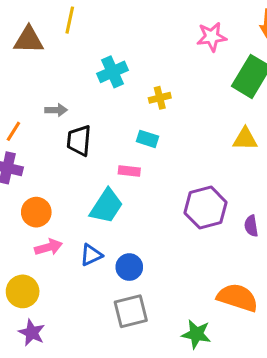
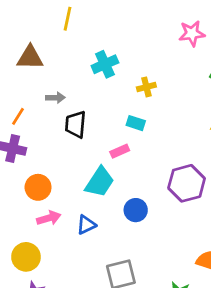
brown triangle: (29, 40) -> (30, 58), moved
pink rectangle: (129, 171) -> (120, 151), turned -30
blue circle: (129, 267) -> (136, 210), moved

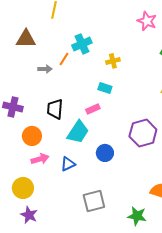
pink star: (192, 33) -> (147, 21), turned 30
orange line: (18, 116) -> (64, 59), moved
black trapezoid: (75, 124) -> (55, 109), moved

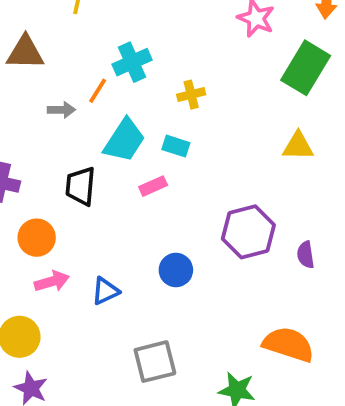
cyan trapezoid: (78, 132) -> (124, 140), moved

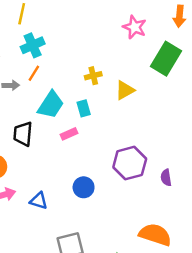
cyan cross: (132, 62) -> (33, 45), moved
cyan rectangle: (176, 146) -> (84, 108), turned 56
yellow triangle: (298, 146) -> (125, 90), moved, turned -30
blue triangle: (105, 291) -> (39, 201), turned 42

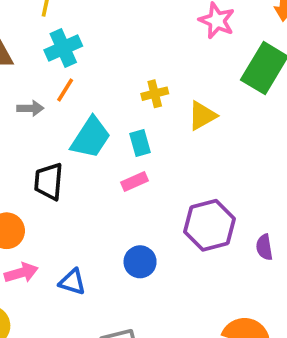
pink rectangle: (69, 134) -> (135, 181), moved

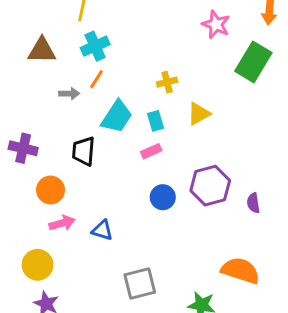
yellow triangle: (202, 116) -> (199, 114), moved
blue circle: (140, 262) -> (163, 197), moved

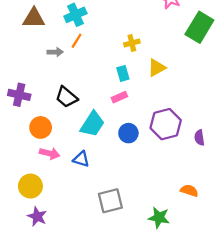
cyan trapezoid: (117, 117) -> (92, 124), moved
black trapezoid: (84, 151) -> (66, 97), turned -55
pink arrow: (62, 223) -> (50, 153), turned 30
orange semicircle: (240, 271) -> (189, 191), size x0.6

